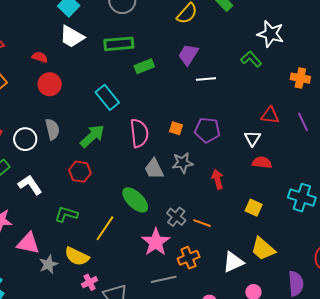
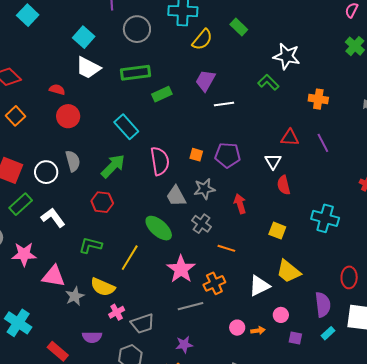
red semicircle: (262, 162) -> (284, 185), turned -108
gray cross: (176, 217) -> (201, 224), moved

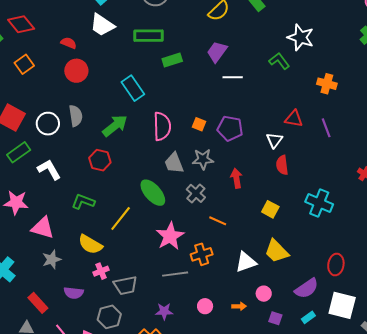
gray star: (75, 296) -> (52, 259), moved
purple semicircle: (323, 305) -> (307, 288), turned 55
pink circle: (237, 328) -> (205, 306), moved

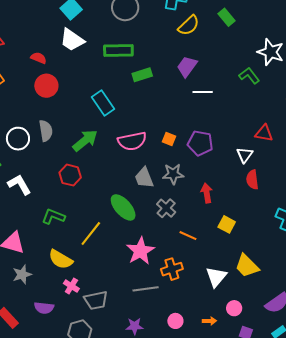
pink semicircle: (162, 126) -> (132, 141), turned 80
yellow square: (270, 209) -> (227, 224), moved
white triangle: (246, 262) -> (216, 277), turned -30
pink cross: (101, 271) -> (71, 286), turned -35

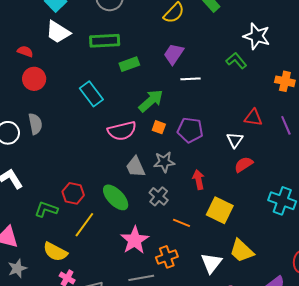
green arrow: (85, 141) -> (151, 101), moved
red hexagon: (70, 175) -> (73, 193), moved
red semicircle: (252, 180) -> (244, 164), turned 66
yellow square: (227, 224) -> (220, 210), size x1.5

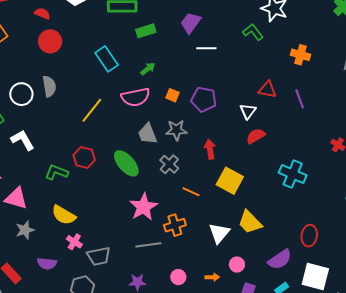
green arrow: (151, 101) -> (148, 69), moved, size x0.6
yellow line: (84, 225) -> (92, 110), moved

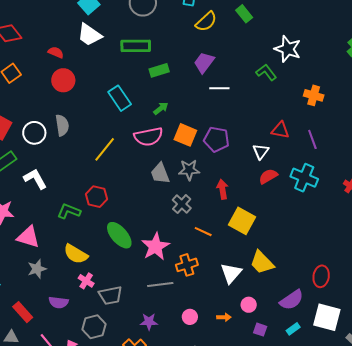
orange square: (173, 95) -> (185, 135), size x1.6
green ellipse: (126, 163) -> (119, 235), moved
cyan cross: (293, 174) -> (304, 178), moved

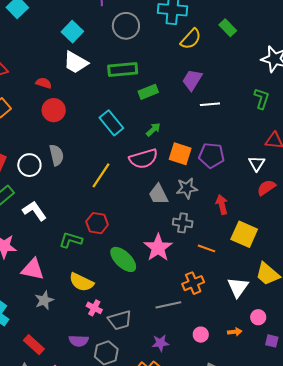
green L-shape: (266, 72) -> (262, 99), moved, turned 60
gray cross: (182, 204) -> (183, 223), turned -30
pink star: (156, 247) -> (158, 248), moved
purple semicircle: (59, 302) -> (79, 341), moved

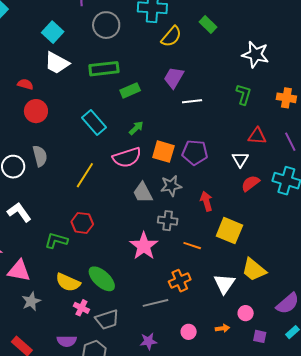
green ellipse: (123, 259) -> (102, 279), moved

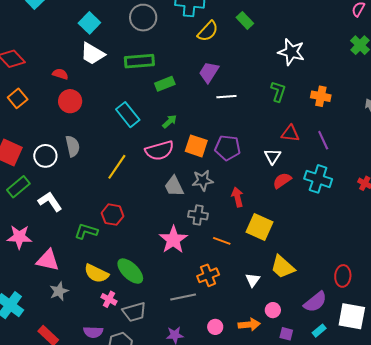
white triangle: (224, 284) -> (253, 280), size x0.7
orange arrow: (222, 328) -> (249, 325), size x1.5

